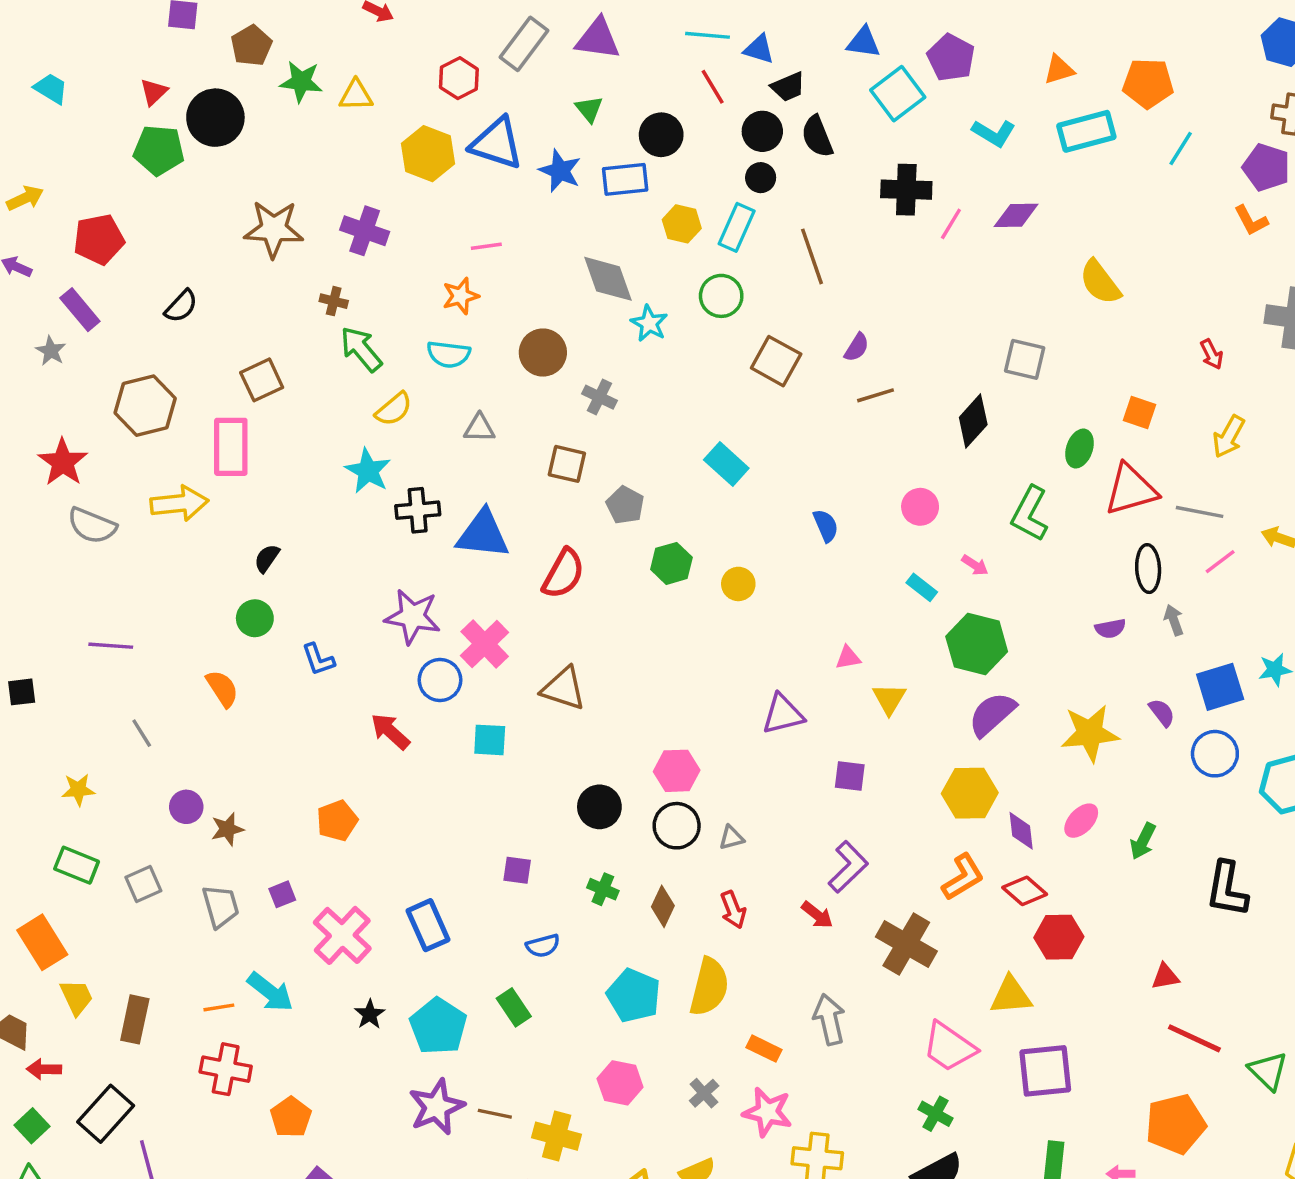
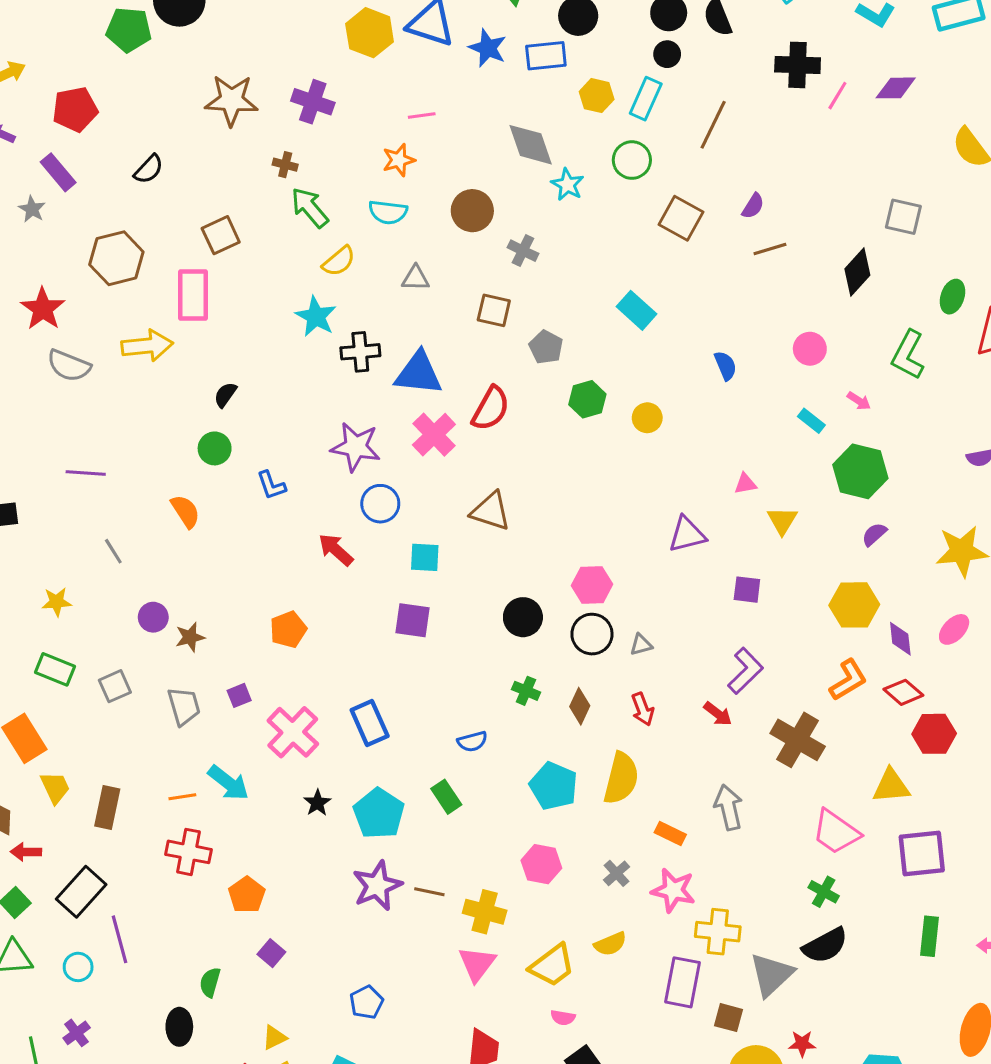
brown line: (812, 256) -> (713, 125), turned 45
pink cross: (485, 644) -> (434, 435), moved
purple semicircle: (992, 714) -> (874, 534), size x0.6
purple square: (517, 870) -> (412, 620), moved, size x1.4

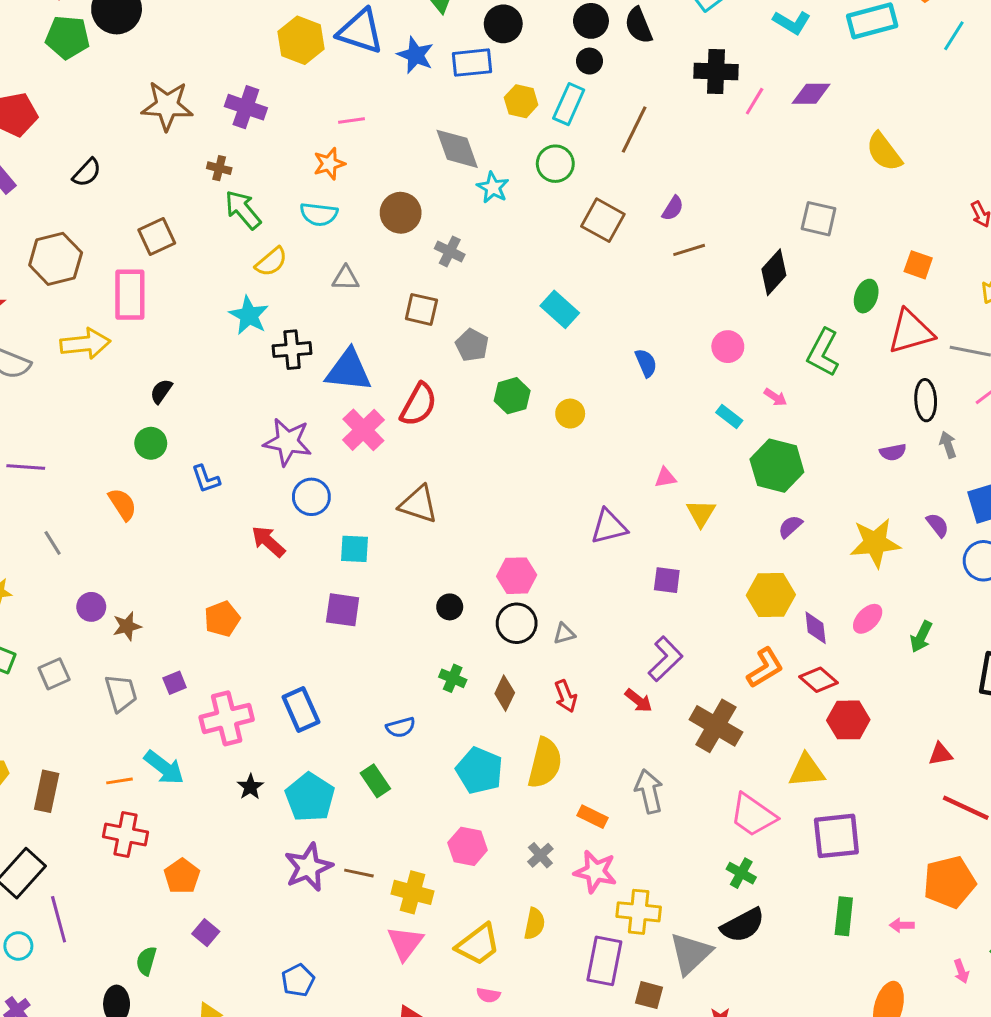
black circle: (523, 617) -> (450, 607), size x0.7
pink cross: (293, 732) -> (227, 718), turned 33
yellow semicircle: (610, 944) -> (534, 924), turned -56

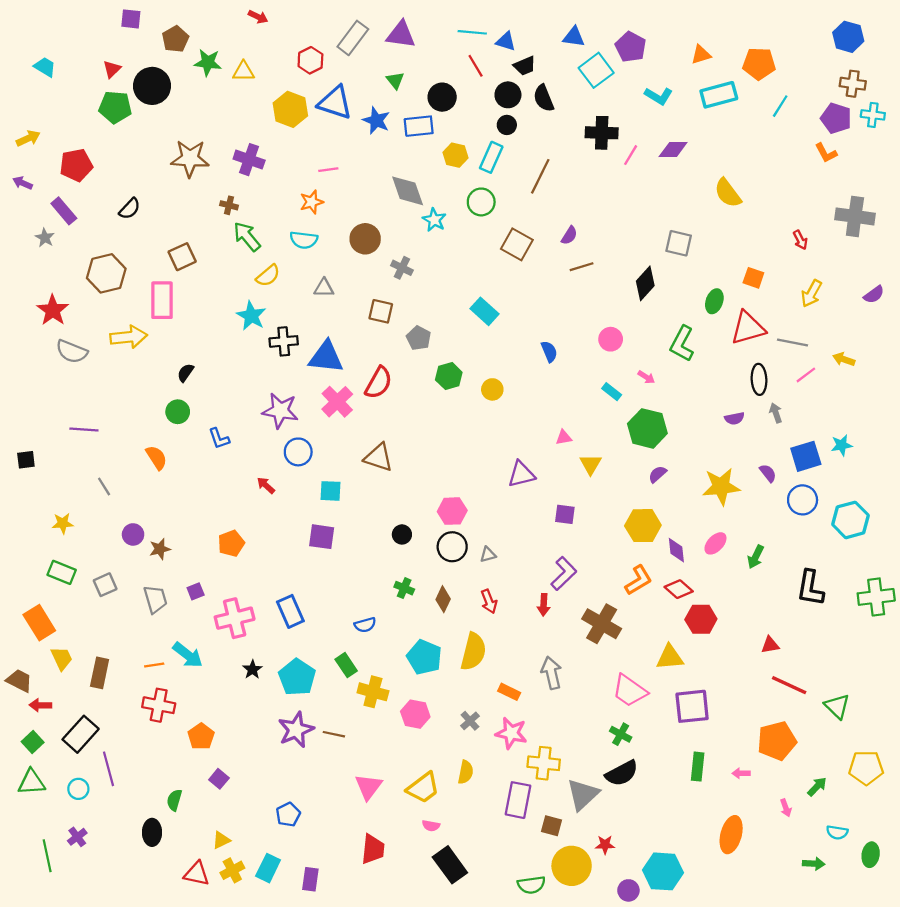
red arrow: (268, 541) -> (266, 485), size x0.7
red arrow: (639, 701) -> (544, 605), turned 55
yellow cross: (413, 892) -> (373, 692), moved

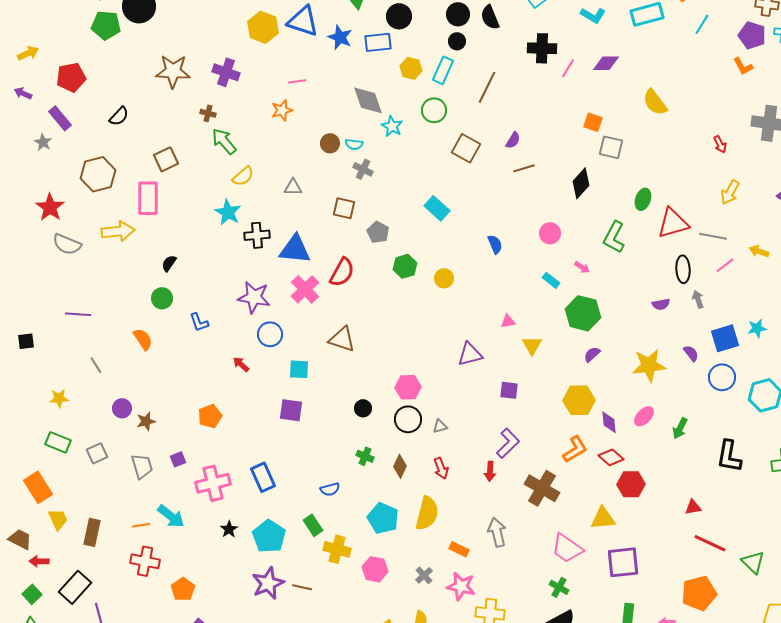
brown circle: (365, 239) -> (330, 143), size x0.7
cyan semicircle: (304, 240) -> (354, 144), moved, size x0.7
orange square: (753, 278) -> (593, 122), moved

